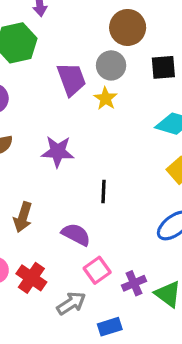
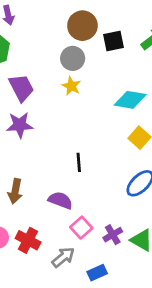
black square: (163, 67) -> (114, 41), moved
purple trapezoid: (71, 79) -> (21, 88), moved
purple star: (58, 152) -> (20, 125), moved

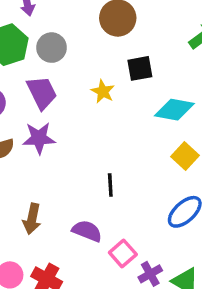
black square: (114, 41) -> (140, 68), moved
gray circle: (73, 58) -> (52, 48), moved
pink square: (81, 228) -> (123, 254), moved

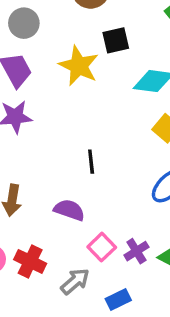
yellow star: (103, 91) -> (79, 66), size x1.6
pink square: (123, 254) -> (102, 247), moved

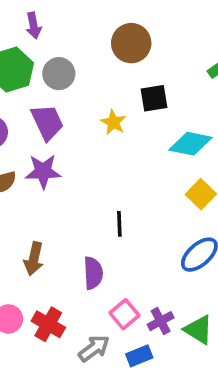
yellow star: (79, 66) -> (113, 122), size x0.6
purple semicircle: (69, 210) -> (93, 273), turned 64
blue rectangle: (118, 300) -> (139, 356), moved

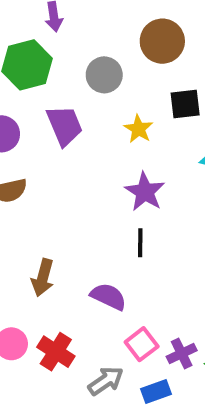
gray circle: (59, 74) -> (104, 75), moved
purple star: (43, 171) -> (145, 192), moved, turned 30
purple semicircle: (93, 273) -> (108, 296), turned -64

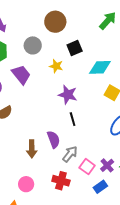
purple semicircle: (108, 296) -> (53, 139), moved, turned 60
red cross: (56, 352) -> (61, 181), moved
gray arrow: (106, 381) -> (70, 154), moved

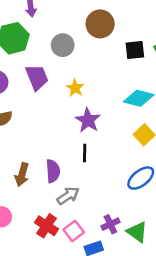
black square: (75, 48) -> (135, 50), moved
yellow star: (56, 66) -> (75, 88), moved
pink square: (87, 167) -> (74, 231), moved

